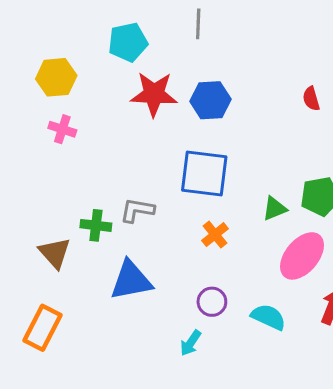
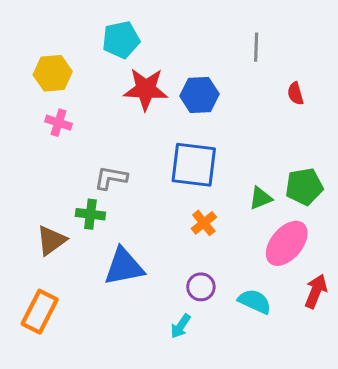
gray line: (198, 24) -> (256, 47), moved
gray L-shape: (137, 210) -> (111, 178), moved
brown triangle: (55, 253) -> (51, 240), turned 36

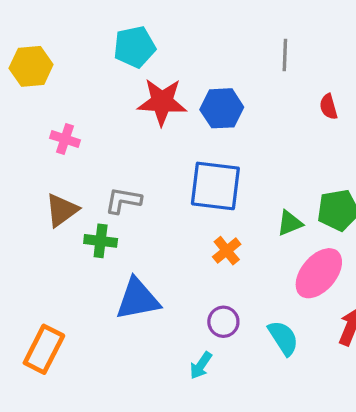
yellow hexagon: (53, 73) -> (31, 66), moved
brown triangle: (51, 240) -> (62, 210), moved
cyan semicircle: (255, 301) -> (283, 338), turned 32

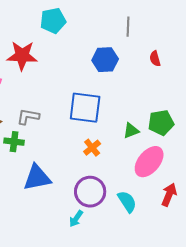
cyan pentagon: (135, 47) -> (53, 21), moved
red star: (162, 102) -> (22, 56), moved
blue hexagon: (222, 108) -> (105, 60), moved
purple circle: (223, 322) -> (90, 192), size x1.6

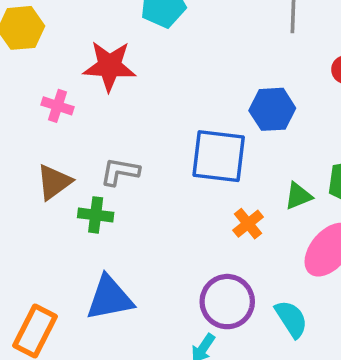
blue hexagon: (105, 60) -> (272, 109), moved
orange cross: (92, 148) -> (248, 224), moved
blue triangle: (37, 178) -> (109, 298), moved

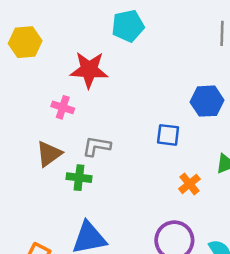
pink cross: (58, 106) -> (63, 107), moved
blue square: (219, 156) -> (168, 135), size x0.6

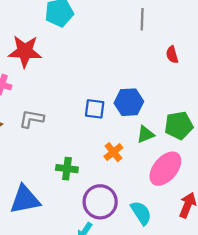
blue hexagon: (207, 101) -> (129, 102), moved
green cross: (79, 178) -> (67, 169), moved

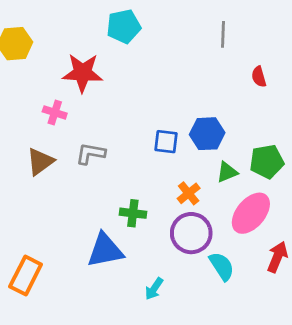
blue triangle: (25, 200) -> (105, 250), moved
purple circle: (100, 202) -> (191, 233), moved

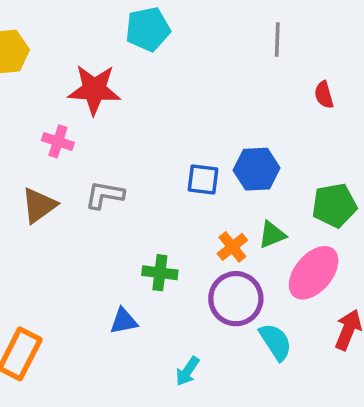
green triangle: (227, 172) -> (272, 235), moved
blue triangle: (105, 250) -> (124, 321), size x0.6

